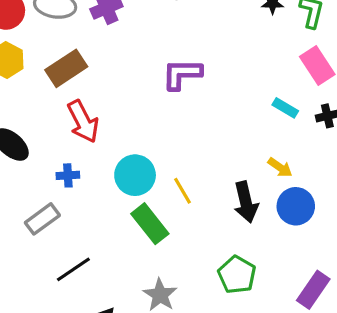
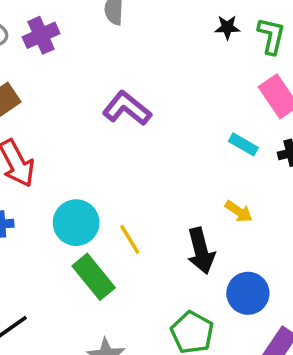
purple L-shape: (182, 74) -> (127, 108), turned 39
blue circle: (296, 206) -> (248, 293), moved

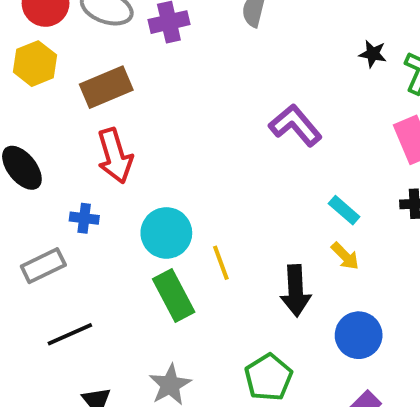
purple L-shape: (127, 108) -> (295, 125), moved
cyan rectangle: (243, 144) -> (344, 210), moved
blue circle: (248, 293) -> (359, 335), moved

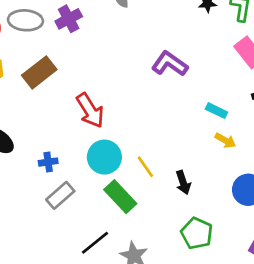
red arrow: (115, 156) -> (90, 110), moved
gray rectangle: (43, 266) -> (60, 195), moved
black arrow: (296, 291) -> (183, 182), moved, size x0.7
black line: (70, 334) -> (95, 243), moved

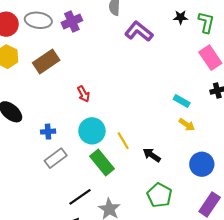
purple L-shape: (170, 64) -> (139, 31), moved
red arrow: (90, 110) -> (83, 94), size x0.6
black arrow: (183, 182) -> (152, 155), turned 138

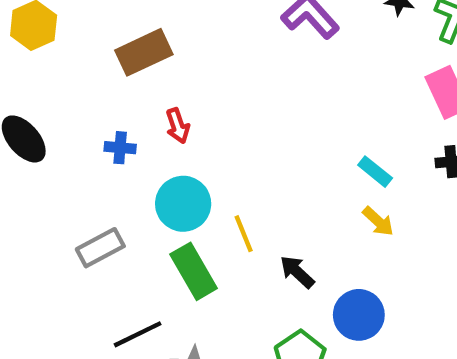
brown rectangle: (46, 62) -> (144, 52), moved
blue cross: (48, 132) -> (120, 148), moved
blue circle: (202, 164) -> (359, 315), moved

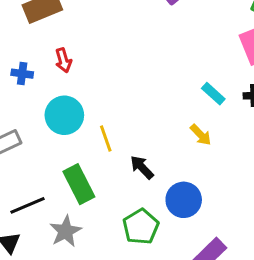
cyan rectangle: (375, 172) -> (213, 94), moved
green rectangle: (194, 271) -> (79, 184), moved

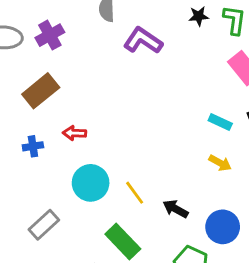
red arrow: (63, 60) -> (74, 133), turned 125
blue cross: (22, 74) -> (33, 146), moved

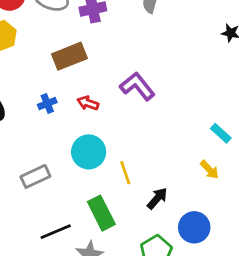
purple L-shape: (143, 41) -> (137, 86), moved
blue cross: (33, 146) -> (47, 103), turned -30
black arrow: (176, 209) -> (157, 198), turned 85

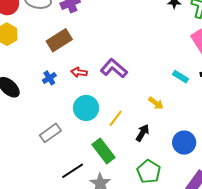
purple L-shape: (137, 86) -> (114, 68), moved
yellow arrow: (210, 170) -> (156, 103), moved
yellow line: (125, 173) -> (116, 118), turned 66
blue circle: (194, 227) -> (184, 143), moved

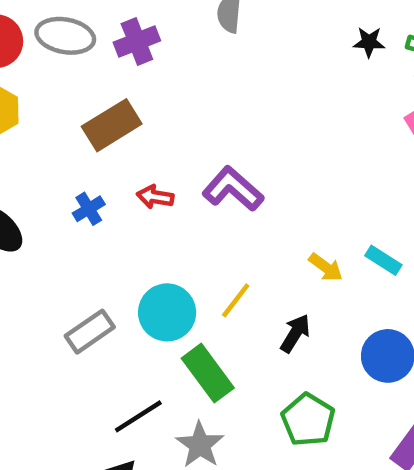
cyan rectangle: (180, 77) -> (383, 260), moved
cyan circle: (86, 108) -> (167, 312), moved

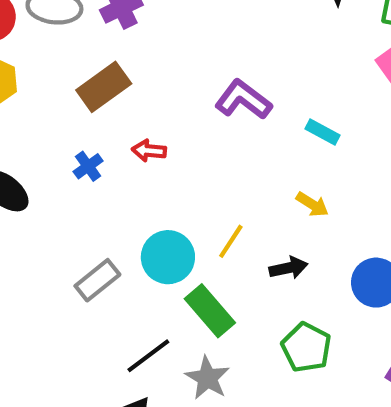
purple L-shape: (233, 189) -> (243, 100), moved
cyan rectangle: (383, 260) -> (323, 132), moved
black arrow: (295, 333) -> (288, 268), turned 51

